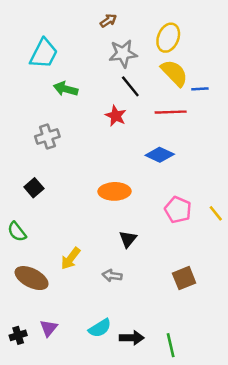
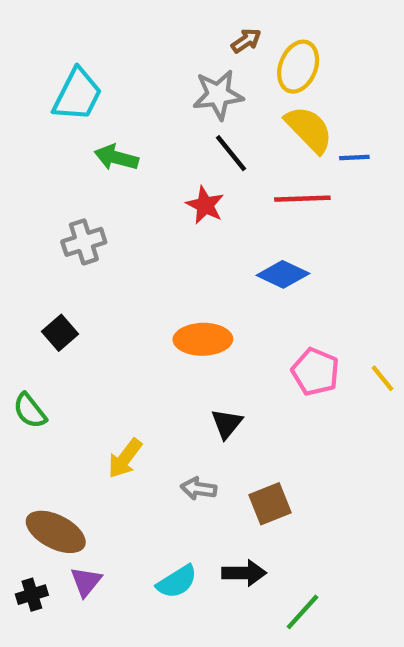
brown arrow: (108, 21) -> (246, 41), moved
brown ellipse: (32, 278) -> (56, 532), moved
brown square: (184, 278) -> (270, 504), moved
black arrow: (132, 338) -> (244, 573), moved
green line: (171, 345) -> (302, 612), turned 55

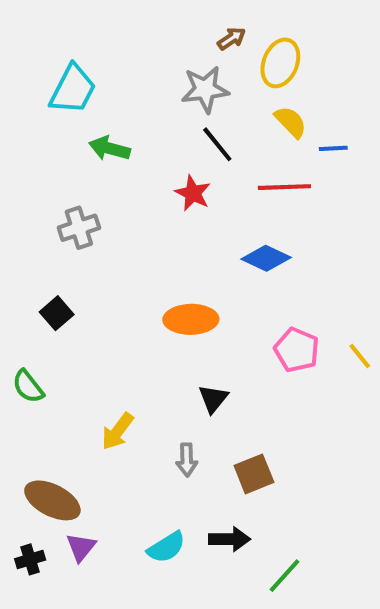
yellow semicircle: (309, 129) -> (291, 122), size x0.7
gray arrow: (199, 489) -> (187, 460), turned -100

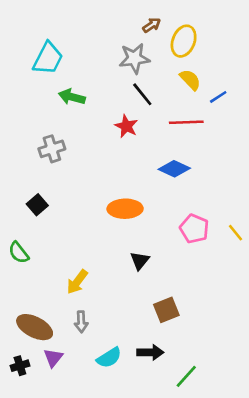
blue line: (333, 148) -> (218, 97), turned -30
gray arrow: (187, 460) -> (81, 322), moved

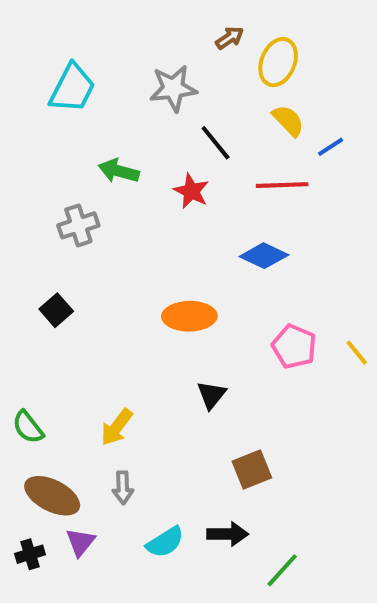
gray star: (134, 58) -> (173, 88), moved
green arrow: (72, 97) -> (119, 171), moved
green semicircle: (19, 253) -> (28, 427), moved

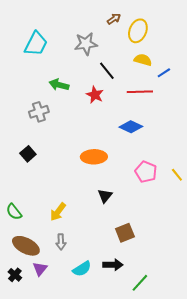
yellow semicircle: (288, 121) -> (143, 60), turned -30
black cross: (30, 554) -> (15, 275), turned -32

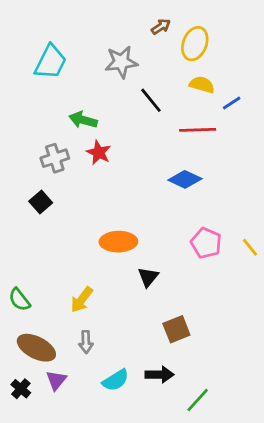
red star: (95, 95) -> (99, 153), moved
black square: (28, 154) -> (41, 202), moved
orange ellipse: (94, 157) -> (118, 242), moved

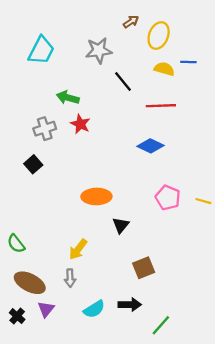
blue line: (232, 103) -> (188, 62), moved, turned 35
yellow line: (250, 247) -> (203, 201), turned -35
yellow arrow: (82, 300) -> (78, 249), moved

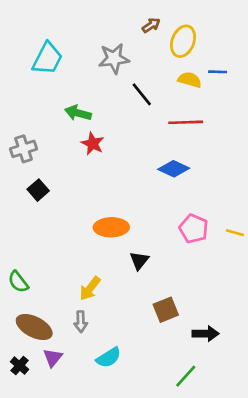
gray cross: (45, 129) -> (24, 149), moved
black arrow: (130, 305) -> (206, 334), moved

